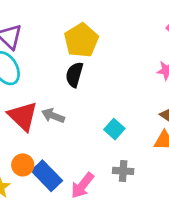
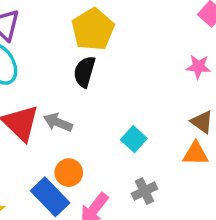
orange circle: (23, 165) -> (69, 173), moved
gray cross: (123, 171) -> (145, 191), turned -30

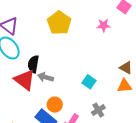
pink star: (198, 67) -> (104, 25), moved
black semicircle: (84, 72) -> (33, 64), moved

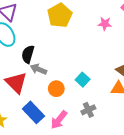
red triangle: (25, 80) -> (16, 83), moved
orange circle: (55, 105) -> (56, 89), moved

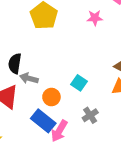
blue rectangle: (33, 112) -> (43, 121), moved

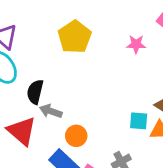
cyan square: (79, 83) -> (139, 121), moved, turned -35

